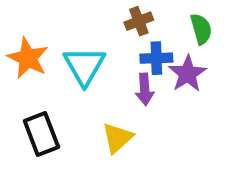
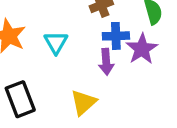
cyan triangle: (84, 66) -> (56, 42), size x0.7

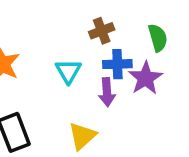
cyan triangle: (56, 42) -> (68, 71), moved

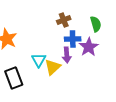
cyan triangle: (68, 71) -> (39, 60), moved
yellow triangle: (82, 136) -> (53, 67), moved

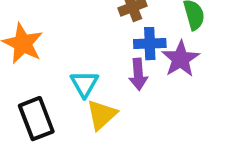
yellow triangle: (53, 67) -> (102, 115), moved

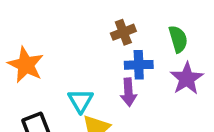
purple star: (181, 59) -> (187, 78), moved

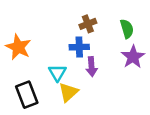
blue cross: (139, 65) -> (79, 47), moved

